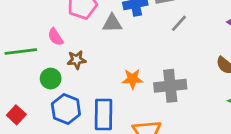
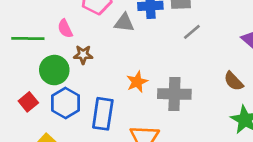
green circle: (51, 79) -> (54, 70), size x1.4
orange star: (132, 79) -> (137, 82), turned -30
red square: (16, 115) -> (28, 102), moved

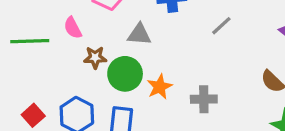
gray triangle: (124, 23) -> (139, 34), moved
green circle: (54, 70) -> (125, 74), moved
gray cross: (174, 94) -> (204, 99), size x0.7

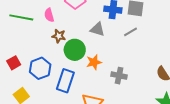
gray line: (221, 26) -> (130, 32), moved
gray triangle: (139, 34) -> (97, 29), moved

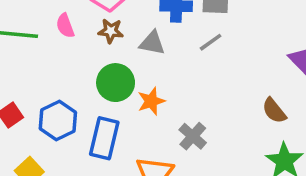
brown star: (59, 36) -> (111, 31), moved
gray cross: (119, 76) -> (193, 136), moved, turned 35

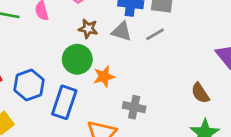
brown star: (111, 31) -> (88, 29), moved
gray triangle: (152, 43) -> (122, 31), moved
gray cross: (193, 136) -> (134, 107), turned -35

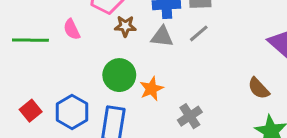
brown star: (88, 29) -> (125, 26), moved
gray cross: (134, 107) -> (190, 116), turned -35

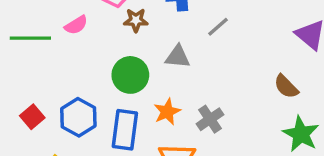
pink semicircle: (72, 29) -> (76, 25), turned -95
gray triangle: (162, 37) -> (178, 57), moved
orange star: (151, 89) -> (167, 112), moved

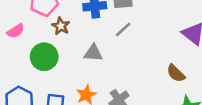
brown star: (136, 20) -> (61, 26), turned 30
green circle: (130, 75) -> (44, 57), moved

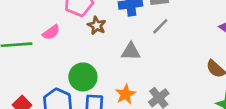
green circle: (44, 57) -> (83, 77), moved

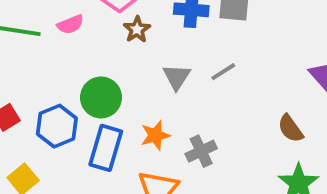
gray line: (160, 26) -> (223, 72), moved
gray triangle: (131, 51) -> (177, 77), turned 48

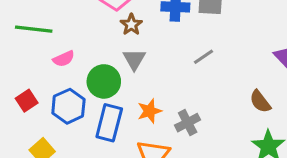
pink semicircle: (70, 24) -> (64, 59), moved
gray triangle: (177, 77) -> (134, 59), moved

